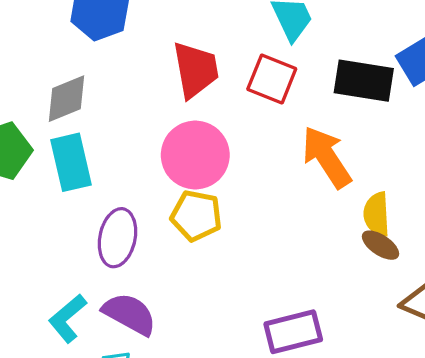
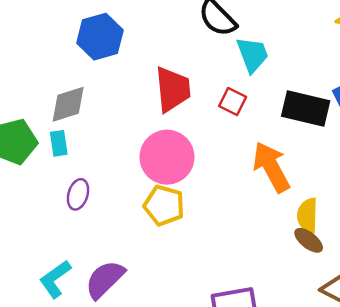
red square: (272, 79) -> (233, 101), size x0.7
cyan rectangle: (71, 162) -> (59, 143), moved, size x0.6
purple ellipse: (117, 238) -> (78, 194), moved, size x0.7
purple semicircle: (130, 314) -> (105, 279), turned -78

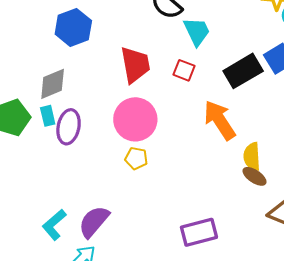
black rectangle: (306, 109) -> (243, 71), turned -39
purple ellipse: (78, 194) -> (69, 127), moved, size x1.4
yellow pentagon: (164, 205) -> (136, 158), size x0.7

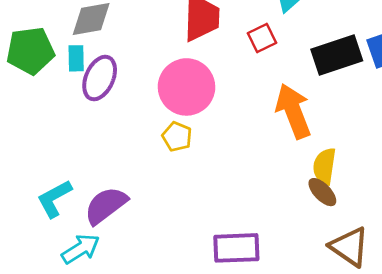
red square: (184, 70) -> (262, 38), turned 30

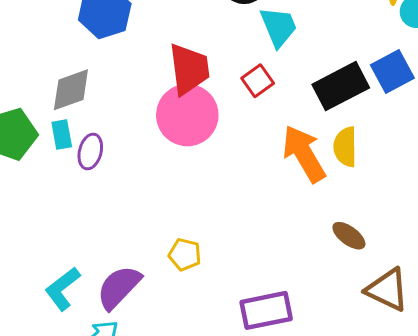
purple ellipse: (100, 78) -> (90, 152), size x0.7
pink circle: (187, 87) -> (187, 115), moved
yellow pentagon: (177, 137) -> (185, 255), moved
yellow semicircle: (324, 166) -> (345, 147), moved

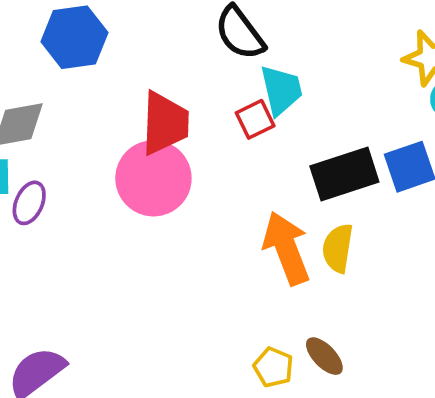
red square: (258, 81) -> (255, 119), moved
yellow pentagon: (185, 255) -> (273, 367), moved

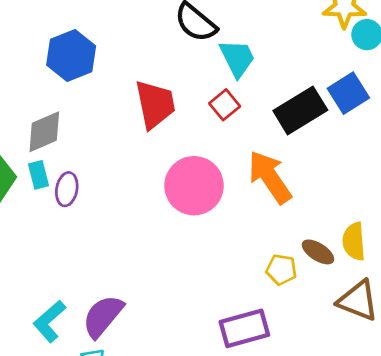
red square: (255, 119) -> (225, 105), moved
pink circle: (153, 178) -> (194, 186), moved
yellow semicircle: (338, 248) -> (354, 241), moved

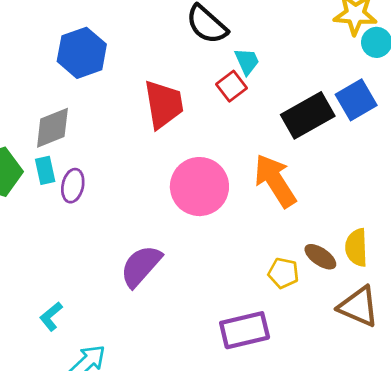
cyan trapezoid: (237, 58) -> (247, 61), size x0.7
red square: (225, 105) -> (231, 86), moved
purple semicircle: (103, 316) -> (141, 266), moved
cyan L-shape: (49, 321) -> (51, 316), size x0.7

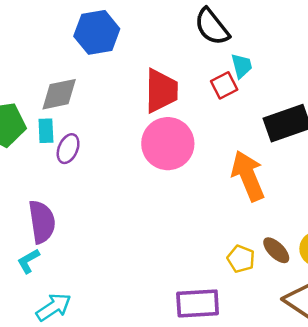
pink circle: (199, 187) -> (168, 144), moved
purple semicircle: (141, 266) -> (42, 222), moved, turned 120

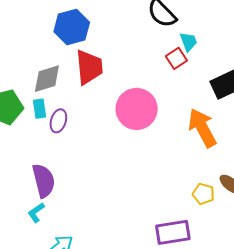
red trapezoid: (161, 91) -> (89, 67), moved

